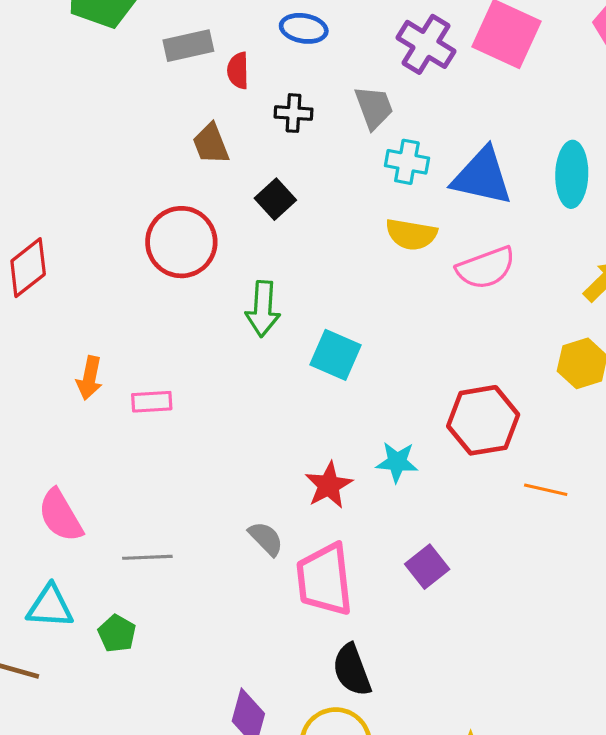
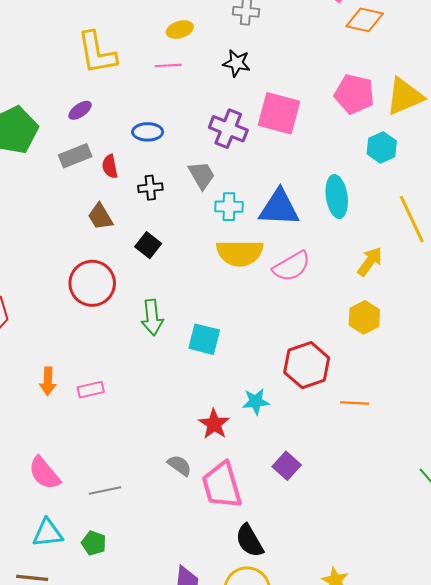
yellow semicircle: (411, 234) -> (240, 253), size x1.4

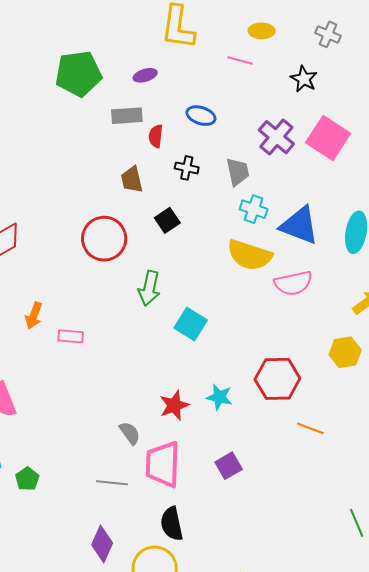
gray line: (105, 491) -> (112, 483), moved

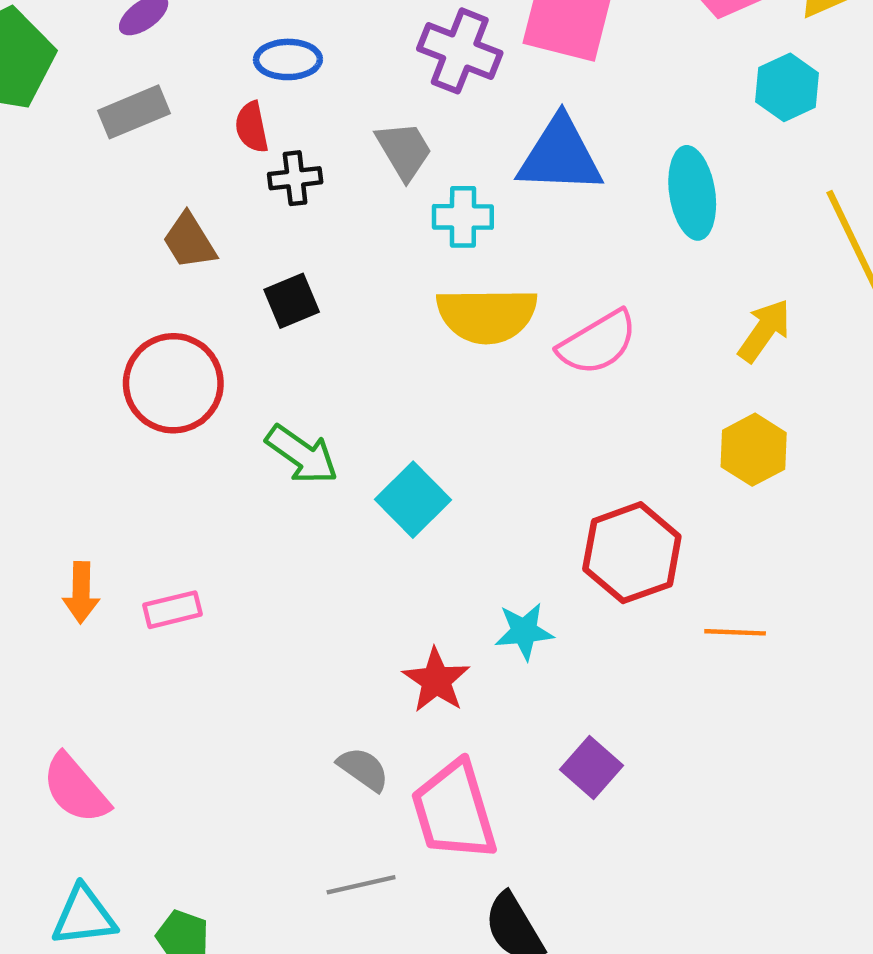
red semicircle: (156, 136) -> (252, 127), moved
black square: (167, 220) -> (292, 301), turned 30
blue triangle: (299, 225) -> (560, 155), moved
green arrow: (149, 288) -> (302, 455), turned -48
cyan square: (191, 324) -> (413, 500), turned 32

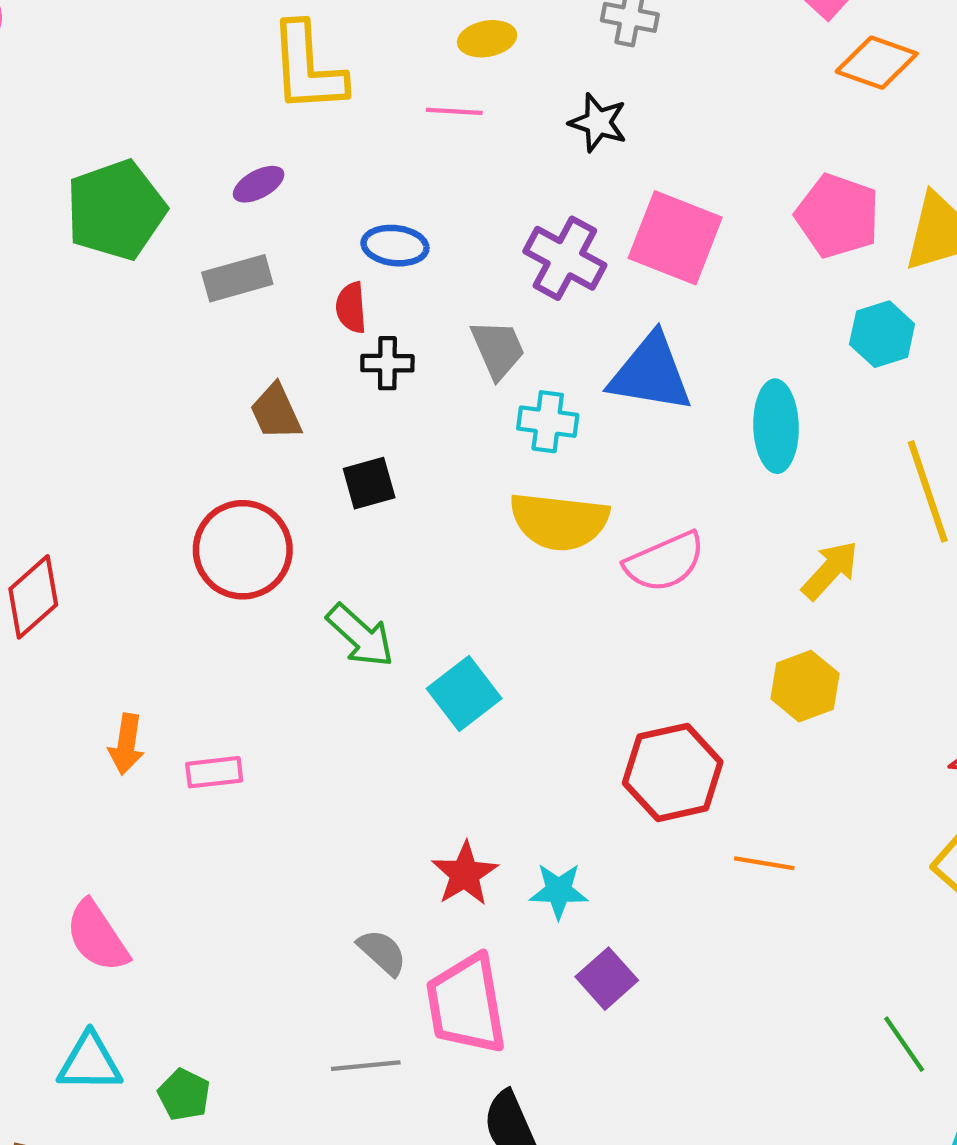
cyan star: (524, 631) -> (559, 891), moved

